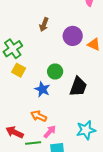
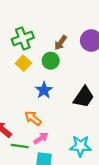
brown arrow: (44, 25) -> (61, 43), moved
green circle: (55, 72) -> (51, 61), moved

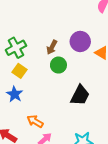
green circle: (51, 61) -> (58, 65), moved
blue star: (44, 90) -> (15, 94), moved

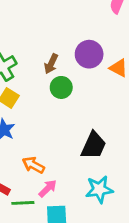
black trapezoid: (80, 95) -> (94, 145), moved

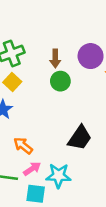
brown arrow: (51, 64) -> (55, 58), turned -36
cyan star: (99, 189) -> (59, 176), moved

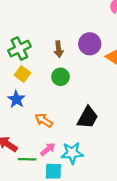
green circle: (60, 81) -> (60, 77), moved
orange arrow: (23, 146) -> (44, 120), moved

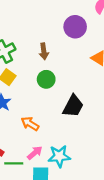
purple circle: (90, 44) -> (75, 27), moved
black trapezoid: (88, 117) -> (73, 106), moved

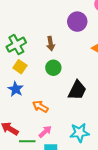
cyan star: (59, 156) -> (80, 133), moved

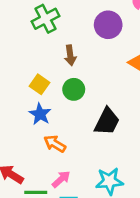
green cross: (16, 45) -> (45, 19), moved
yellow square: (20, 67) -> (40, 84), moved
blue star: (16, 89) -> (40, 114), moved

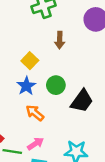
green circle: (74, 89) -> (56, 85), moved

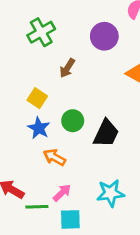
brown arrow: (60, 40) -> (67, 68), turned 42

